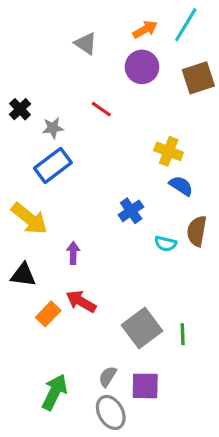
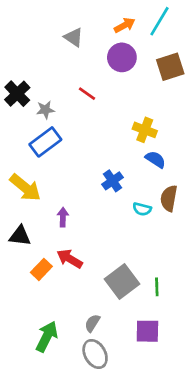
black cross: (20, 109) -> (17, 94), size x1.4
purple square: (145, 386) -> (147, 331), moved

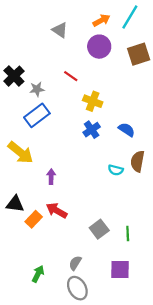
yellow cross: (145, 130) -> (93, 101), moved
blue cross: (113, 181) -> (92, 130), moved
black triangle: (20, 236) -> (15, 204), moved
gray square: (122, 282) -> (99, 229), size x0.7
green arrow: (47, 337) -> (38, 274), size x0.7

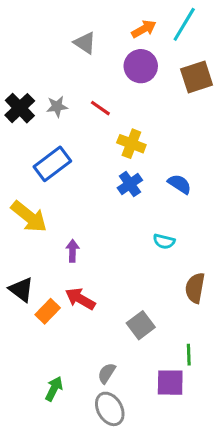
gray star: (37, 89) -> (57, 106), moved
brown semicircle: (137, 161) -> (195, 288), moved
black triangle: (15, 204) -> (21, 289), turned 30
green line: (128, 233) -> (189, 355), moved

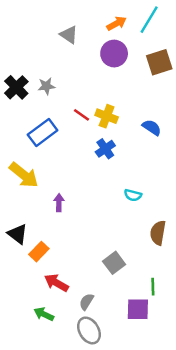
red line: (100, 108) -> (81, 115), moved
blue semicircle: (180, 184) -> (152, 127), moved
red arrow: (80, 299) -> (56, 283), moved
green arrow: (54, 389) -> (44, 314), turned -90

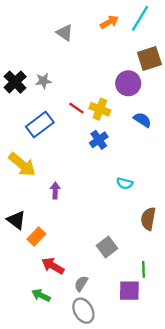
purple circle: (114, 54) -> (128, 83), moved

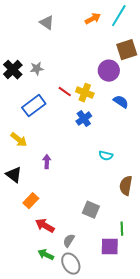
gray triangle: (65, 33) -> (47, 23), moved
yellow arrow: (22, 165) -> (19, 140), size x0.7
black triangle: (16, 220) -> (14, 175), moved
gray square: (107, 247) -> (91, 210), turned -30
green arrow: (41, 295) -> (46, 255), moved

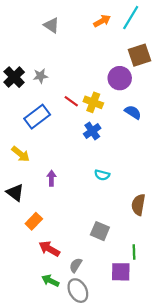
cyan semicircle: (106, 156) -> (102, 175), moved

